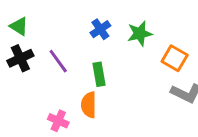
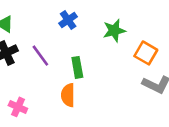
blue cross: (100, 29) -> (68, 20), moved
pink cross: (58, 121) -> (18, 107), moved

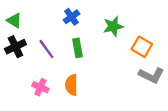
green rectangle: (77, 67) -> (77, 48), moved
pink cross: (18, 107) -> (40, 87), moved

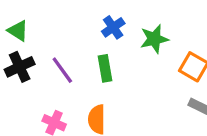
blue cross: (71, 17) -> (113, 27), moved

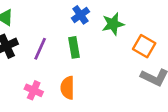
purple line: (62, 70) -> (40, 49), turned 60

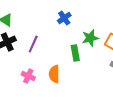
green star: (113, 24) -> (90, 38), moved
green rectangle: (74, 47) -> (75, 53), moved

